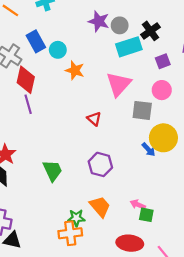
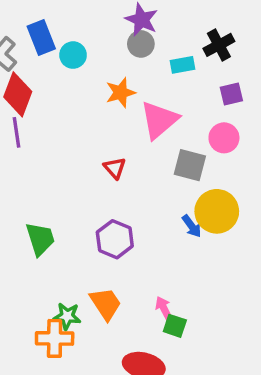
gray circle: (120, 25) -> (141, 44), moved
cyan rectangle: (129, 47) -> (182, 65), size x0.6
orange star: (75, 70) -> (120, 93), moved, turned 30
pink arrow: (138, 205) -> (164, 308), turned 32

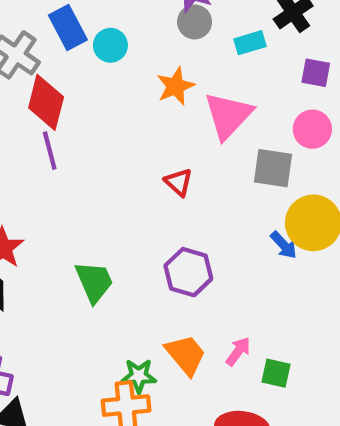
purple square: (231, 94) -> (316, 73), turned 30
pink arrow: (164, 308) -> (238, 351), moved, turned 70

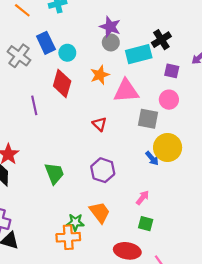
cyan rectangle: (250, 43) -> (139, 54), size x1.6
red diamond: (46, 102) -> (62, 84), moved
pink triangle: (228, 115) -> (126, 91), turned 40
pink arrow: (238, 351) -> (143, 198), moved

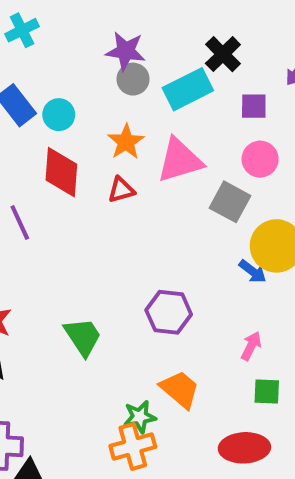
gray square: (148, 119) -> (230, 202), turned 30
red triangle: (99, 124) -> (121, 190), moved, turned -48

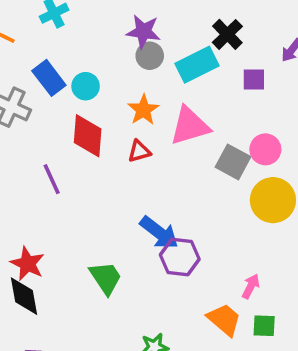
pink circle: (260, 159) -> (265, 149), moved
blue arrow: (253, 271) -> (159, 233), moved, size x1.6
orange trapezoid: (180, 389) -> (224, 320), moved

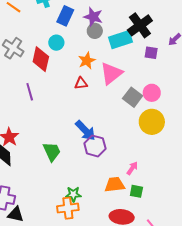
black cross: (227, 34) -> (140, 25), size x1.4
blue rectangle: (49, 78) -> (65, 16), moved, turned 54
pink triangle: (190, 126) -> (111, 73), turned -30
red diamond: (88, 136) -> (41, 59), moved
orange trapezoid: (224, 320) -> (115, 185), turned -55

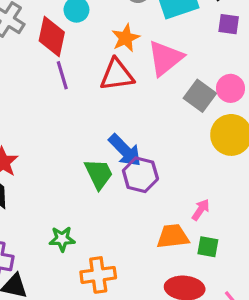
red triangle: (81, 83) -> (117, 75), size x1.6
purple line: (30, 92) -> (62, 75), moved
green trapezoid: (52, 152) -> (99, 174), moved
green star: (73, 194) -> (62, 239), moved

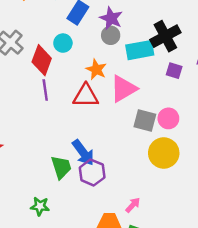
orange star: (126, 38) -> (96, 69), turned -30
gray square: (200, 96) -> (145, 120), turned -30
green star: (62, 239) -> (40, 206), moved

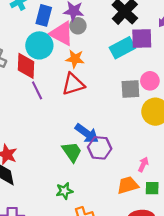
cyan circle: (63, 43) -> (39, 45), size x1.6
cyan rectangle: (140, 50) -> (122, 48), moved
purple square: (174, 71) -> (142, 38), size x1.5
pink triangle: (123, 89) -> (62, 34), moved, turned -44

